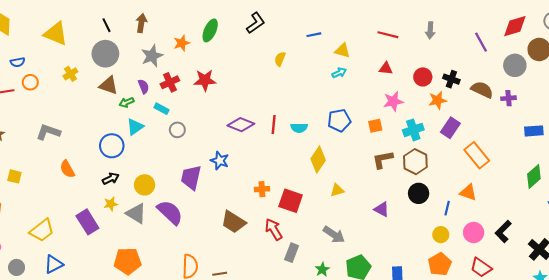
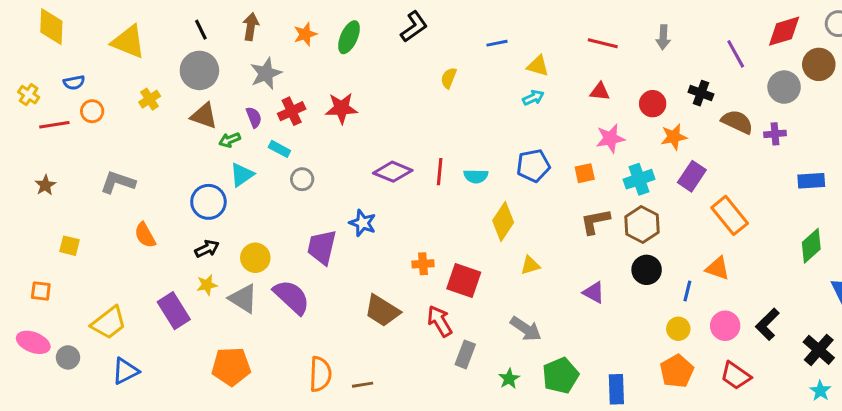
orange star: (182, 43) -> (305, 34), moved
black cross: (451, 79) -> (701, 93), moved
gray circle: (17, 267) -> (68, 357), moved

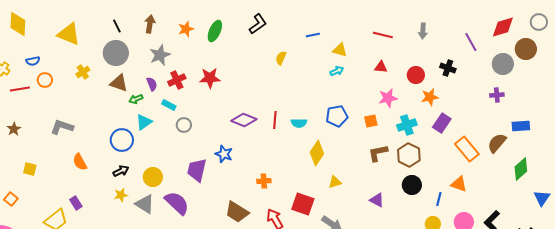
brown semicircle: (737, 122) -> (497, 143), moved, turned -75
red square: (464, 280) -> (303, 204), moved
orange square: (41, 291) -> (11, 199), turned 32
purple rectangle: (174, 311) -> (76, 203), moved, size x0.6

